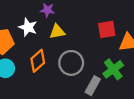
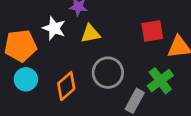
orange diamond: (38, 61) -> (66, 86), moved

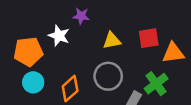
yellow triangle: (90, 34) -> (112, 41), moved

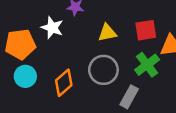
green cross: (156, 84) -> (147, 65), moved

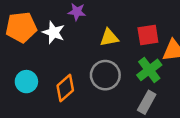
orange pentagon: (20, 44) -> (21, 27), moved
gray rectangle: (129, 97) -> (147, 102), moved

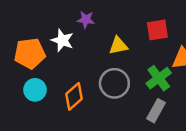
orange pentagon: (21, 27) -> (30, 53), moved
red square: (148, 35) -> (157, 30), moved

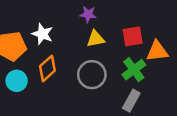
purple star: (86, 20) -> (88, 14), moved
red square: (157, 30) -> (133, 36), moved
orange diamond: (74, 96) -> (47, 68), moved

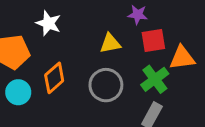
purple star: (88, 14) -> (138, 15), moved
white star: (42, 34) -> (48, 23), moved

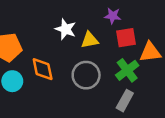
white star: (48, 23) -> (66, 29), moved
orange diamond: (54, 78) -> (43, 69), turned -60

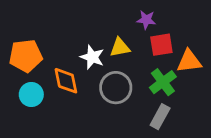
white star: (66, 29) -> (92, 57), moved

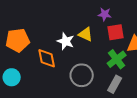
yellow triangle: (120, 47) -> (86, 34), turned 35
gray circle: (116, 88) -> (82, 75), moved
cyan circle: (31, 95) -> (12, 77), moved

